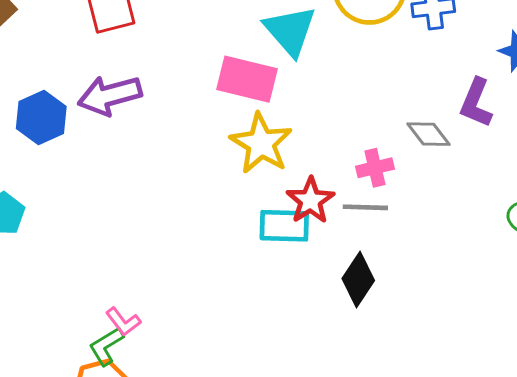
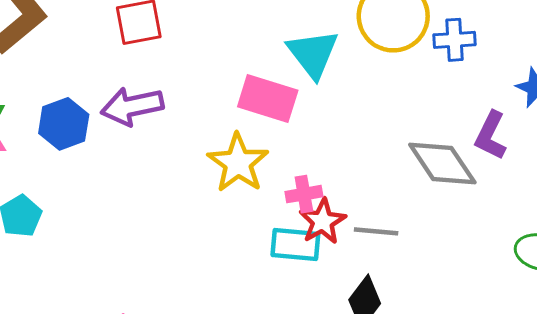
gray diamond: (428, 134) -> (442, 163), size x1.6
yellow star: (261, 143) -> (238, 163), moved
pink cross: (375, 168) -> (304, 194), moved

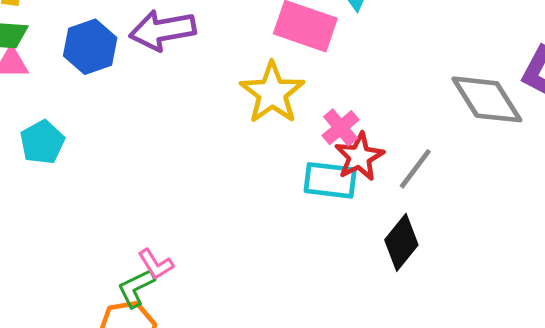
pink cross: (304, 194) -> (341, 128), turned -32
gray line: (376, 231) -> (415, 169), turned -60

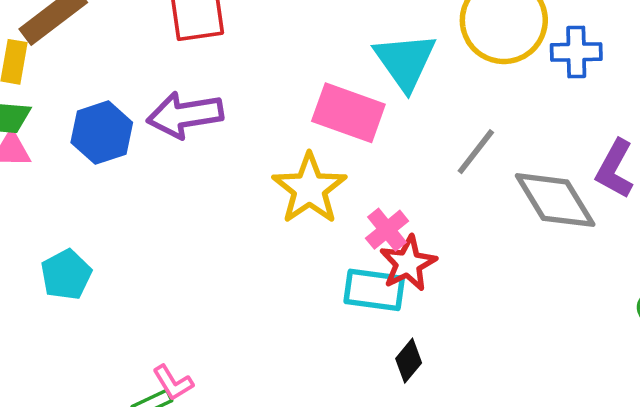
cyan pentagon: (42, 142) -> (66, 275), moved
gray line: (415, 169) -> (476, 152), moved
black diamond: (401, 242) -> (409, 361), moved, size x0.7

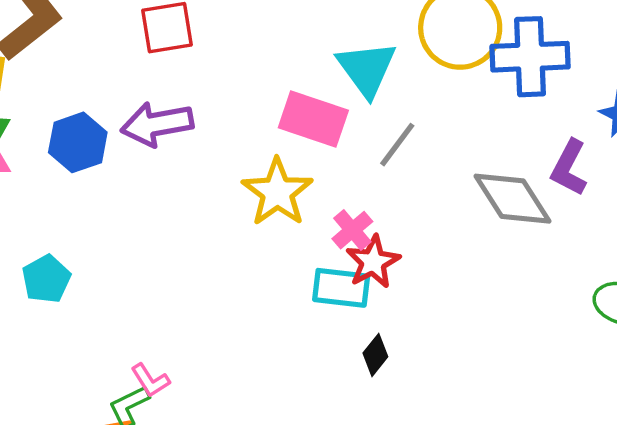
blue cross: (576, 52) -> (530, 57), size x1.6
gray line: (476, 152) -> (397, 145), moved

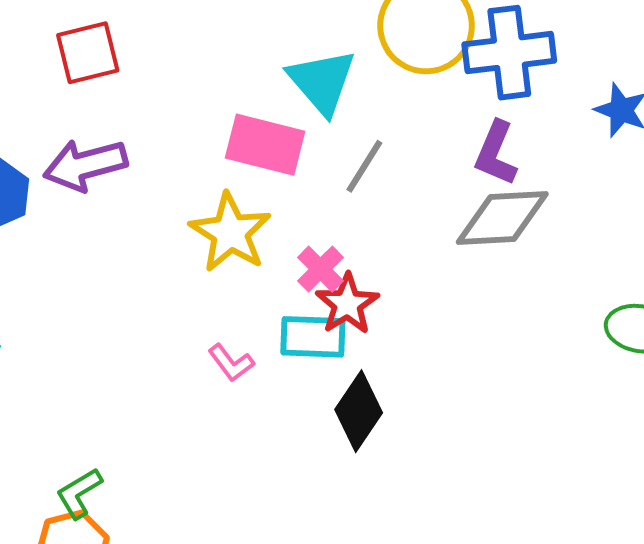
purple L-shape: (569, 168) -> (496, 153), moved
gray diamond: (513, 199) -> (502, 218), turned -56
black diamond: (375, 355) -> (359, 411), size x1.6
pink L-shape: (150, 380) -> (231, 363), moved

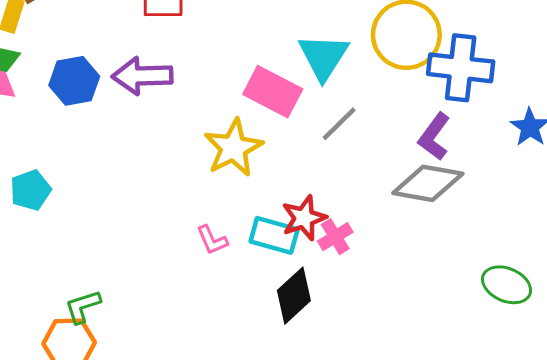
pink cross: (320, 269) -> (335, 237), moved

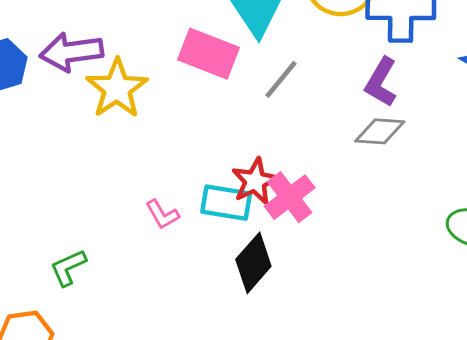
yellow star: (233, 148) -> (117, 88), moved
gray diamond: (428, 183) -> (380, 131), size x0.7
pink cross: (335, 237) -> (290, 197), size x1.4
green L-shape: (83, 307) -> (68, 268), moved

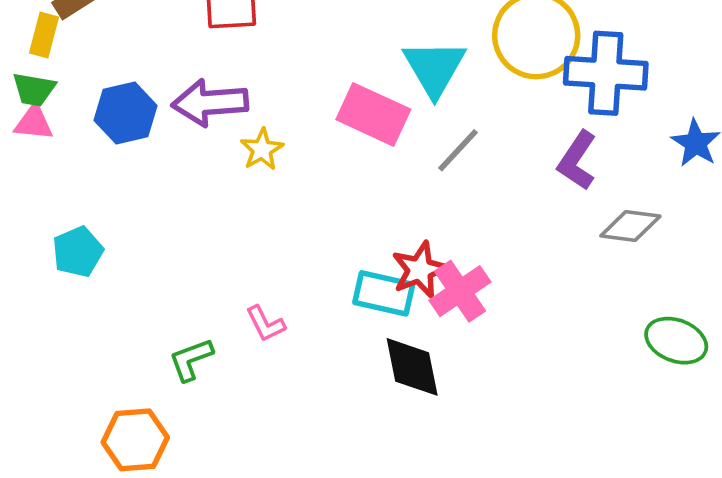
yellow star: (117, 88) -> (262, 149), size x0.6
gray diamond: (380, 131) -> (630, 226), moved
pink L-shape: (162, 214) -> (265, 324), moved
black diamond: (253, 263) -> (412, 367), turned -56

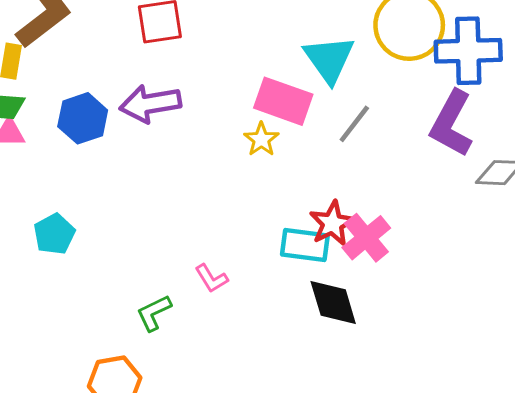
yellow star: (262, 149) -> (261, 139), moved
purple L-shape: (577, 161) -> (451, 123), size x1.4

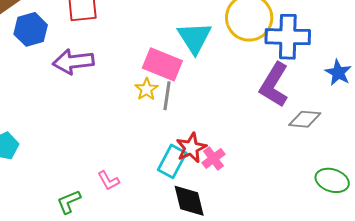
blue hexagon: (83, 118) -> (31, 29), moved
gray line: (354, 124) -> (167, 96), moved, turned -32
pink cross: (366, 238) -> (213, 158), size x0.7
cyan rectangle: (305, 245) -> (172, 161), turned -72

